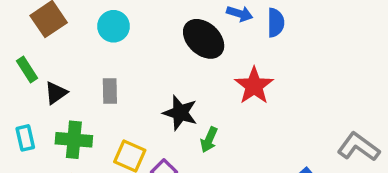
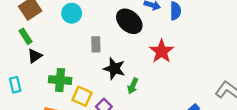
green rectangle: (27, 69) -> (26, 36), moved
gray rectangle: (110, 91) -> (96, 44), moved
green cross: (74, 140) -> (60, 80), moved

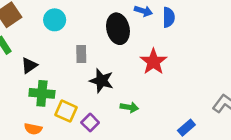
black ellipse: (129, 21) -> (118, 29), turned 35
black triangle: (35, 56) -> (29, 65), moved
green arrow: (133, 86) -> (129, 107), moved, turned -105

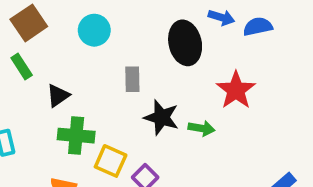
blue semicircle: (169, 17) -> (258, 27), turned -102
green arrow: (129, 107) -> (201, 128), moved

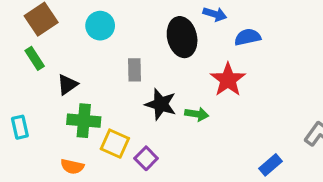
blue semicircle: (258, 27) -> (248, 37), moved

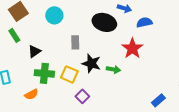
black ellipse: (182, 37) -> (104, 22), turned -60
yellow square: (115, 144) -> (69, 74), moved
orange semicircle: (72, 167) -> (31, 94), moved, turned -40

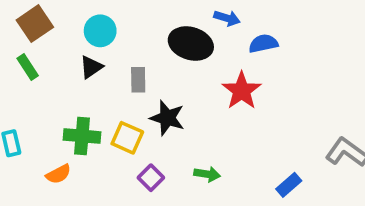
black triangle: (34, 51) -> (91, 67), moved
green arrow: (113, 69) -> (207, 174), moved

